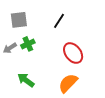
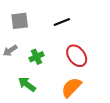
black line: (59, 21) -> (62, 22), turned 35
green cross: (28, 44) -> (37, 57), moved

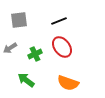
red ellipse: (77, 56) -> (62, 47), moved
orange semicircle: (71, 87) -> (68, 83), turned -115

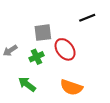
gray square: (19, 20) -> (43, 33), moved
black line: (59, 21) -> (87, 18), moved

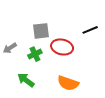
black line: (87, 18) -> (90, 30), moved
red ellipse: (65, 49) -> (62, 47), turned -40

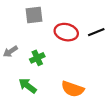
gray square: (41, 31) -> (34, 15), moved
red ellipse: (62, 47) -> (66, 32), moved

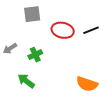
orange semicircle: (73, 89) -> (87, 84), moved

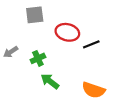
black line: (91, 30) -> (91, 44), moved
green arrow: (26, 81) -> (50, 81), moved

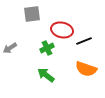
green cross: (38, 58) -> (47, 48), moved
orange semicircle: (93, 90) -> (86, 69), moved

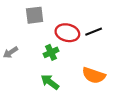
black line: (84, 41) -> (94, 32), moved

